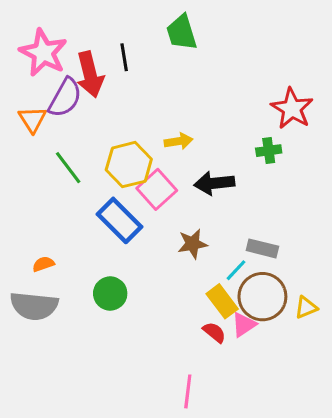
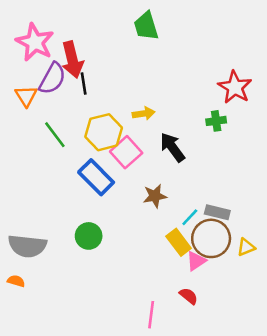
black line: (124, 57) -> (84, 83), moved
black arrow: (214, 183) -> (172, 147), turned 60
gray rectangle: (262, 248) -> (217, 212), moved
orange semicircle: (43, 264) -> (16, 281), moved, turned 35
red semicircle: (214, 332) -> (189, 296), moved

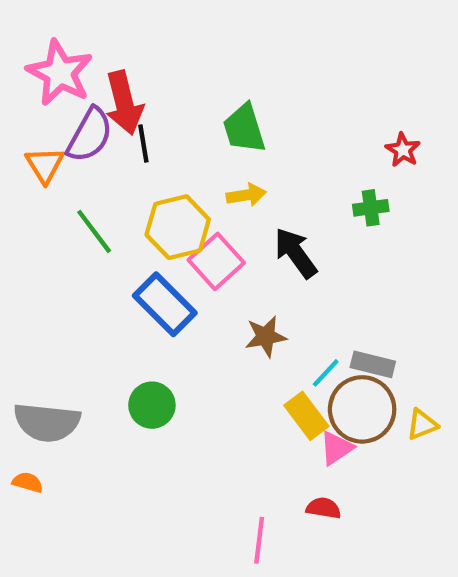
green trapezoid: (146, 26) -> (244, 128), moved
red star: (235, 87) -> (403, 150), size x0.6
red semicircle: (189, 296) -> (323, 508), turned -30

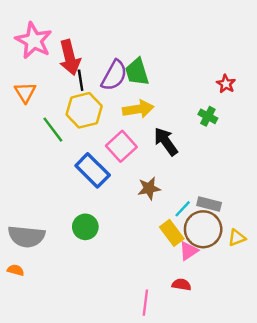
purple semicircle: (90, 135) -> (114, 75), moved
yellow arrow: (246, 195) -> (138, 109), size x1.4
green cross: (371, 208) -> (208, 116), turned 36
yellow hexagon: (178, 227) -> (84, 110), moved

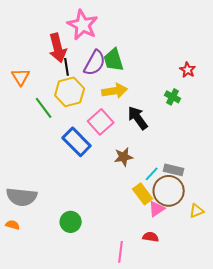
pink star: (34, 41) -> (83, 25), moved
green circle: (85, 227) -> (71, 222), moved
yellow triangle: (237, 238) -> (197, 211), moved

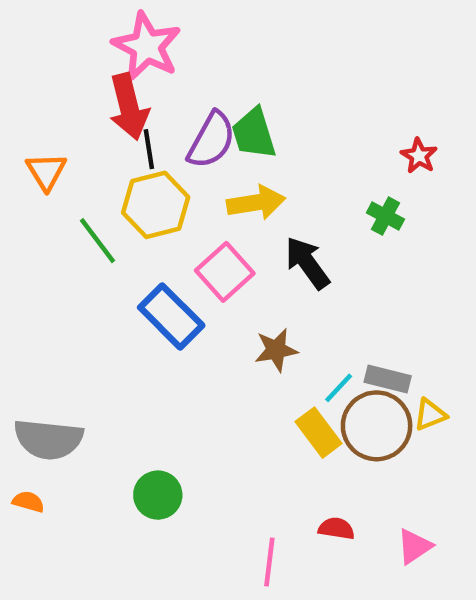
pink star: (83, 25) -> (147, 46), moved
pink triangle: (157, 209) -> (414, 546), moved
yellow triangle: (197, 211) -> (430, 415), moved

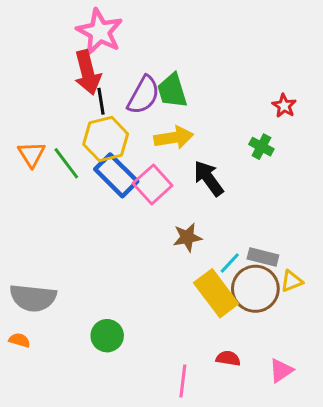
orange triangle: (46, 171) -> (32, 154), moved
blue rectangle: (171, 316) -> (116, 175), moved
yellow rectangle: (319, 433) -> (216, 293), size x1.4

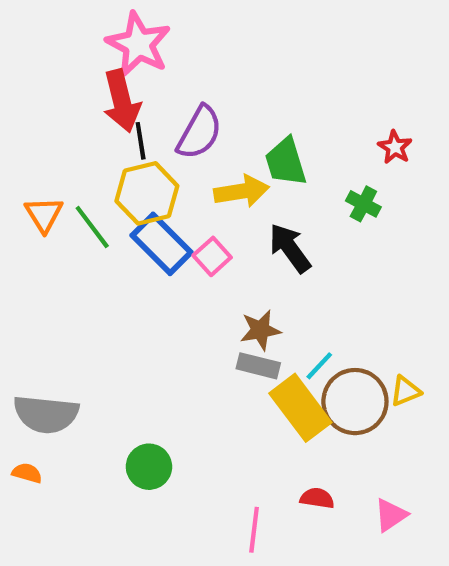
green trapezoid: (172, 91) -> (286, 162), moved
pink square: (153, 184) -> (212, 256), size x0.7
gray rectangle: (263, 257) -> (258, 366), moved

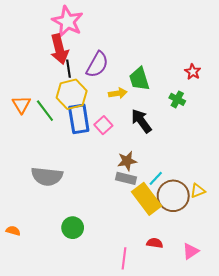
yellow arrow: (241, 191) -> (118, 93), size x0.7
blue rectangle: (162, 244) -> (79, 119), turned 36
gray semicircle: (46, 414) -> (47, 176), moved

